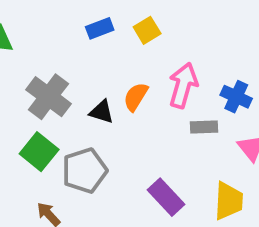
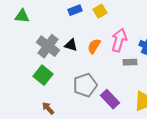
black triangle: (102, 112) -> (71, 45), moved
gray pentagon: (85, 171) -> (85, 85), moved

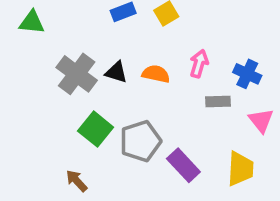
pink arrow: (119, 40) -> (199, 64), size x0.7
orange semicircle: (94, 46) -> (156, 74), turned 70
green square: (43, 75) -> (96, 129), moved

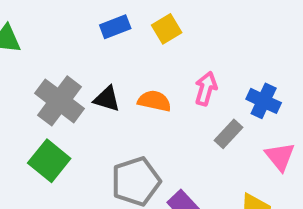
gray rectangle: (218, 101) -> (229, 134), turned -45
green square: (96, 129) -> (49, 161), moved

